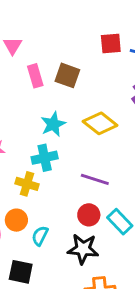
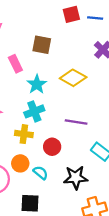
pink rectangle: (35, 76) -> (15, 64), moved
red circle: (89, 215) -> (52, 147), moved
cyan semicircle: (40, 236) -> (41, 173), turned 112

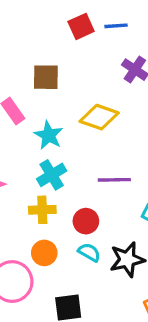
cyan semicircle: (41, 173) -> (89, 252), moved

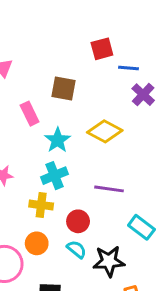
blue line: (116, 26) -> (128, 68), moved

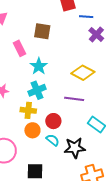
yellow diamond: (105, 131) -> (83, 73), moved
orange circle: (37, 243) -> (32, 130), moved

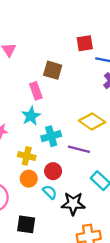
pink rectangle: (19, 48) -> (36, 91), moved
cyan star: (39, 66) -> (31, 116), moved
cyan cross: (37, 90) -> (51, 136), moved

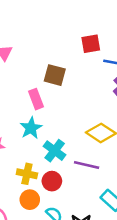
cyan cross: (51, 136) -> (55, 151), turned -36
red circle: (53, 171) -> (52, 181), moved

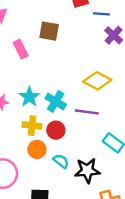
pink rectangle: (36, 99) -> (21, 49), moved
cyan star: (31, 128) -> (29, 97), moved

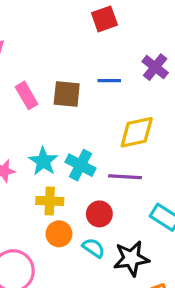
blue line: (101, 14) -> (109, 81), moved
brown square: (49, 31) -> (67, 94), moved
yellow diamond: (97, 81) -> (137, 132), turned -36
red circle: (56, 130) -> (99, 214), moved

